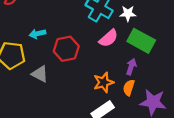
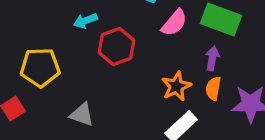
cyan arrow: (37, 34) -> (85, 21), moved
gray triangle: (40, 74) -> (82, 115), moved

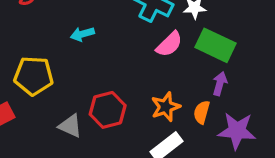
red hexagon: (116, 46) -> (108, 110), moved
purple arrow: (212, 58) -> (220, 84), moved

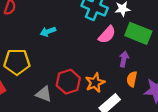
purple arrow: (220, 84) -> (124, 59), moved
orange star: (166, 107) -> (95, 83), moved

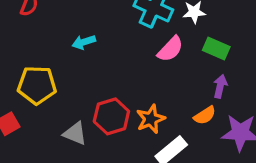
green rectangle: (138, 33) -> (216, 49), size x0.7
purple arrow: (124, 59) -> (220, 86), moved
orange semicircle: (132, 79) -> (205, 115), turned -136

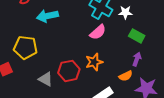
cyan arrow: (84, 42) -> (47, 16), moved, size x1.5
pink semicircle: (170, 49) -> (98, 32), moved
orange star: (151, 119) -> (94, 62), moved

